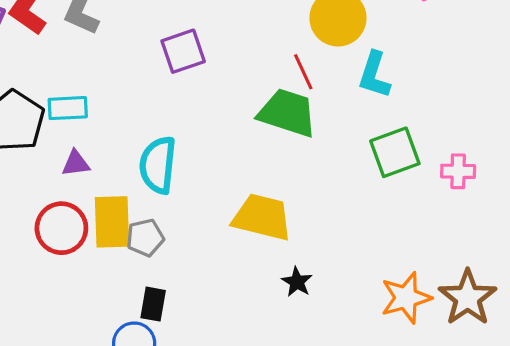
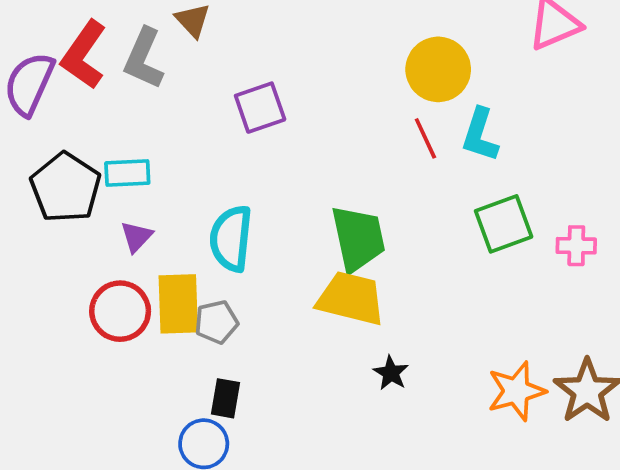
red line: (303, 72) -> (425, 138), moved
green trapezoid: (287, 113) -> (358, 238), moved, turned 60
purple triangle: (76, 163) -> (136, 237), turned -40

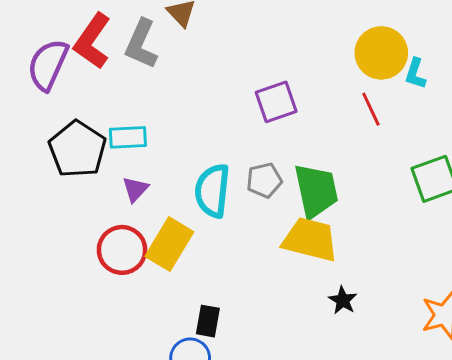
purple square: (260, 108) -> (276, 102), moved
cyan L-shape: (480, 135) -> (415, 74), moved, size x0.7
yellow rectangle: (178, 304) -> (169, 244), turned 33
gray pentagon: (216, 322) -> (264, 180), moved

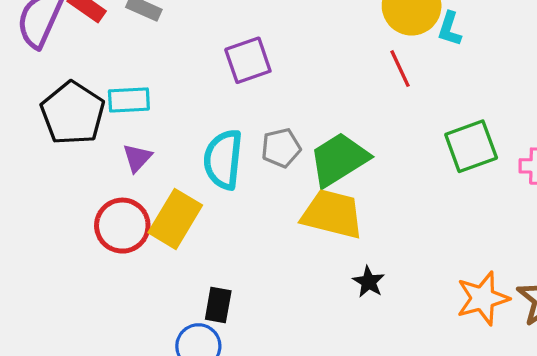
purple square: (276, 102) -> (248, 60), moved
green trapezoid: (316, 191) -> (339, 159), turned -110

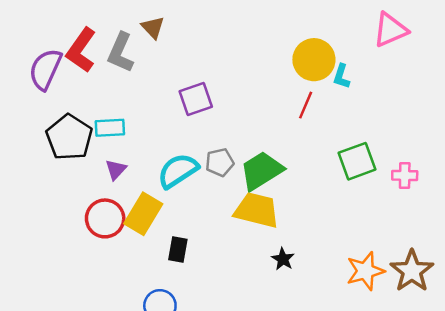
red line: (400, 69) -> (306, 105), turned 48
cyan semicircle: (223, 159) -> (178, 171), turned 51
black rectangle: (218, 305) -> (178, 249), moved

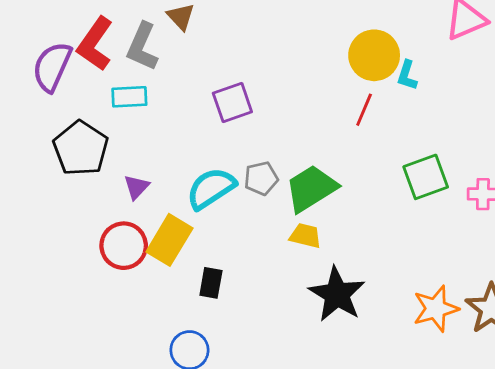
cyan rectangle: (110, 128) -> (129, 97), moved
yellow trapezoid: (257, 210) -> (305, 236), size x0.6
black star: (283, 259) -> (337, 294), size x2.0

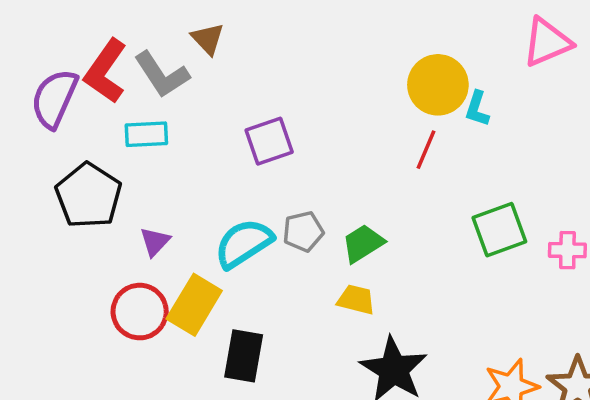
gray L-shape: (142, 47) -> (162, 75), turned -57
green trapezoid: (311, 188) -> (363, 243), size x0.7
black rectangle: (211, 283) -> (244, 356), size x1.4

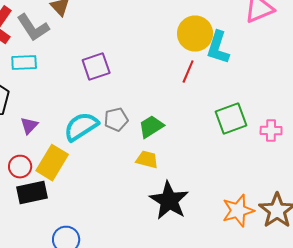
cyan L-shape: (477, 109) -> (218, 48), size x1.6
red circle: (140, 312) -> (20, 167), size x0.7
black rectangle: (244, 356) -> (32, 193), moved, turned 68

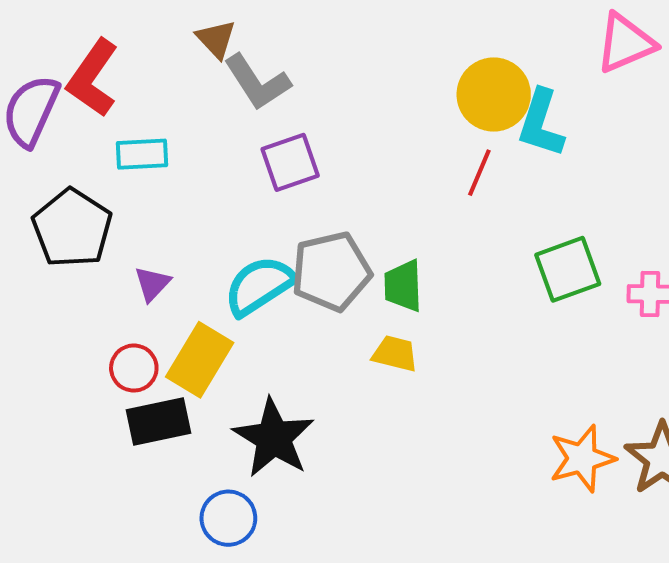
gray L-shape: (33, 28) -> (257, 82), moved
gray pentagon: (116, 120) -> (331, 271), size x1.6
green trapezoid: (151, 127) -> (403, 286), turned -60
black star: (169, 201) -> (274, 438), moved

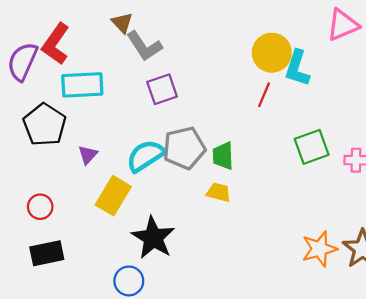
cyan rectangle: (142, 154) -> (82, 85), size x1.5
red circle: (134, 368) -> (40, 207), moved
black rectangle: (158, 421) -> (47, 253), moved

